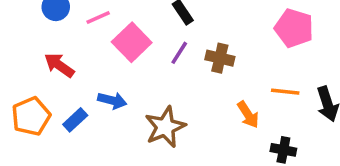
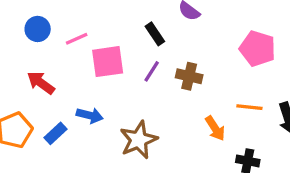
pink square: (132, 42) -> (108, 62), turned 36

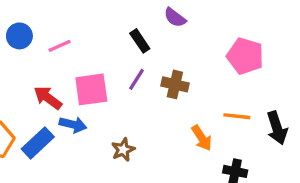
pink square: (108, 62) -> (91, 89), moved
red arrow: (41, 83) -> (48, 98), moved
blue rectangle: (55, 133) -> (38, 143), size x1.4
brown star: (139, 140) -> (123, 150), size x0.6

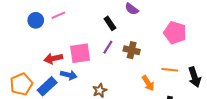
pink line: (60, 46) -> (58, 15), moved
red arrow: (48, 98) -> (53, 58), turned -48

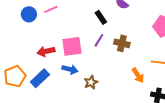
blue arrow: (69, 75) -> (70, 69), moved

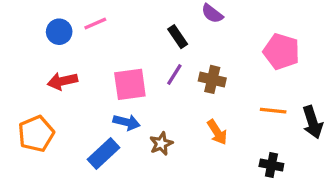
red arrow: (46, 51) -> (62, 81), moved
orange arrow: (138, 75) -> (217, 132), moved
blue rectangle: (40, 78) -> (104, 154), moved

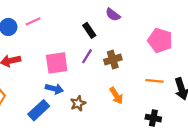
brown cross: (212, 79) -> (113, 60), turned -30

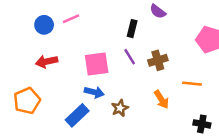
black rectangle: (89, 30) -> (132, 29), turned 48
purple line: (87, 56) -> (130, 57), turned -64
orange line: (154, 81) -> (192, 84), moved

